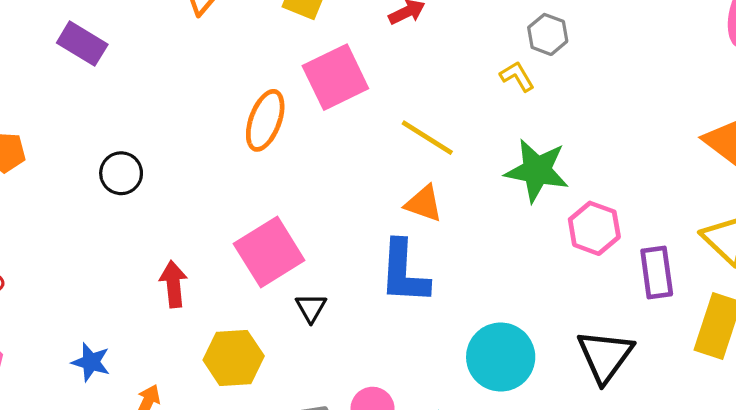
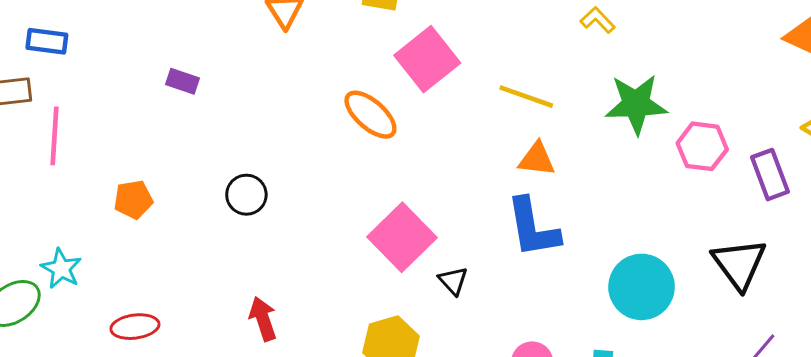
purple rectangle: (82, 44) -> (183, 81), size x0.7
orange ellipse: (265, 120) -> (370, 115), turned -56
red arrow: (173, 284) -> (263, 319), moved

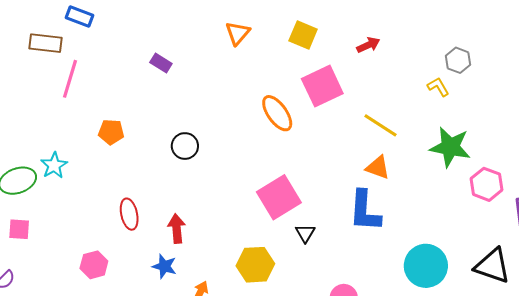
black triangle: (739, 264) -> (492, 266), turned -48
red ellipse: (135, 327) -> (129, 214), moved, turned 72

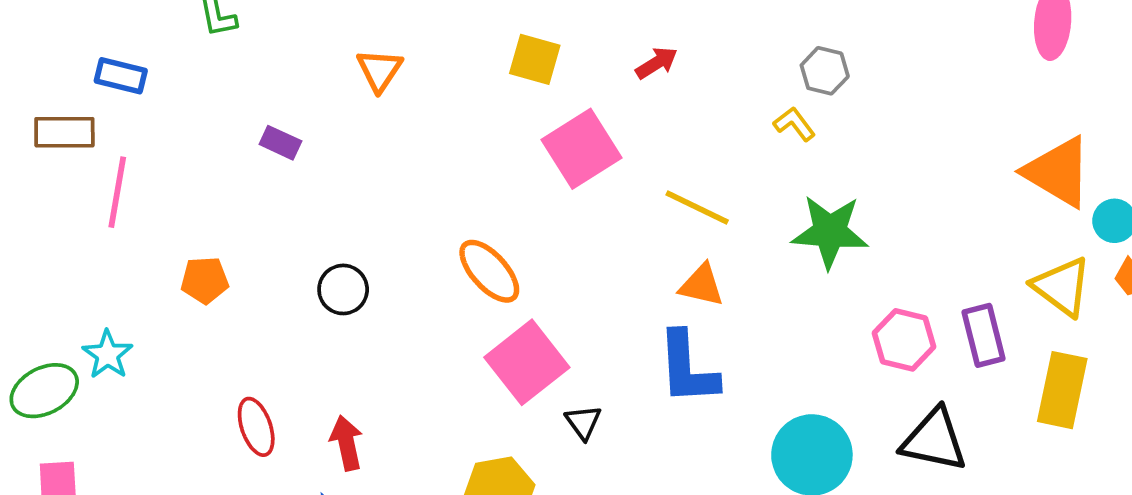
orange triangle: (238, 33) -> (379, 70), moved
orange ellipse: (277, 113) -> (489, 271), moved
pink hexagon: (486, 184) -> (904, 340), moved

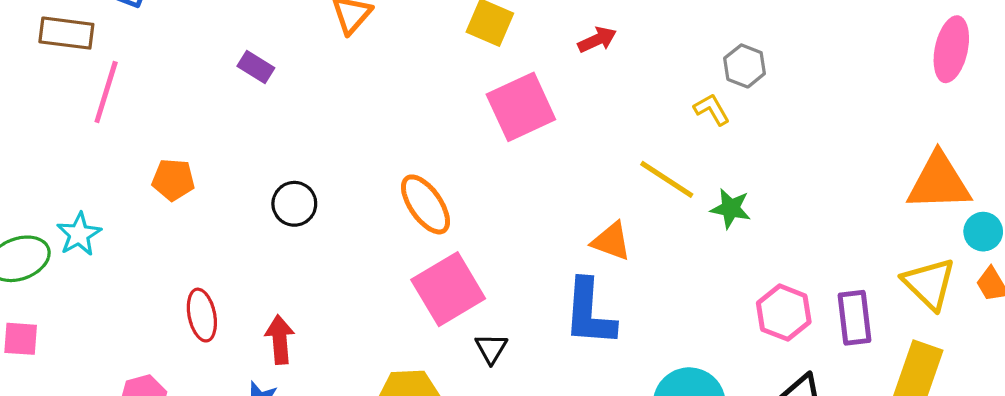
orange triangle: (1058, 172) -> (939, 182), turned -40
yellow line: (697, 208) -> (667, 179), moved
green star: (830, 232) -> (731, 209), size x0.6

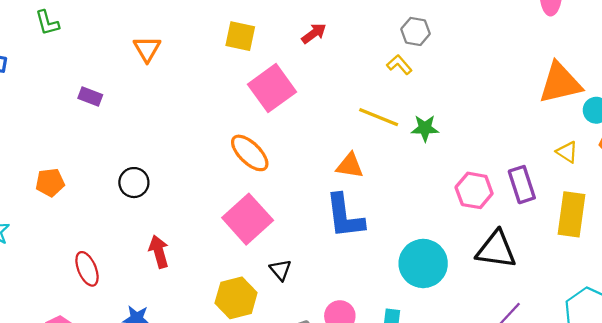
orange ellipse: (426, 204) -> (250, 153), moved
yellow triangle: (929, 284) -> (567, 152), size x0.6
red arrow: (280, 340) -> (159, 252), moved
black triangle: (491, 348) -> (280, 270), moved

